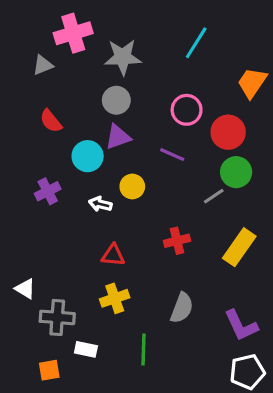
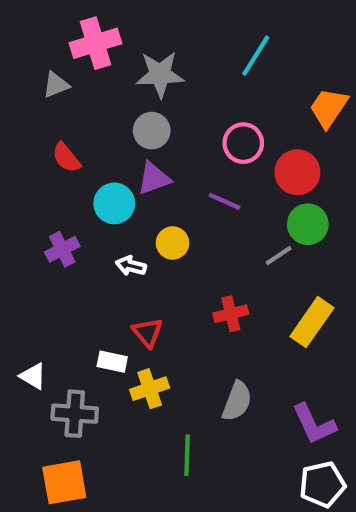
red triangle: (113, 255) -> (148, 332), turned 45
white rectangle: (86, 349) -> (112, 362), moved
orange square: (49, 370) -> (64, 482), size x1.6

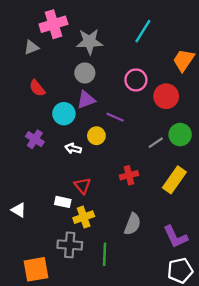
purple line: (225, 201) -> (115, 117), moved
green circle: (308, 224) -> (180, 135), moved
purple cross: (62, 249) -> (35, 139), turned -30
gray cross: (75, 414) -> (70, 245), moved

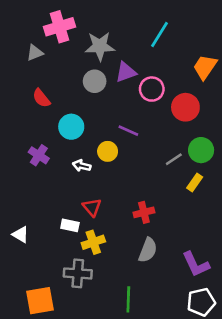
purple triangle: (86, 100) -> (126, 72), moved
red cross: (129, 175) -> (144, 212), moved
yellow rectangle: (174, 180) -> (195, 183), moved, size x0.6
green line: (105, 254) -> (128, 299), moved

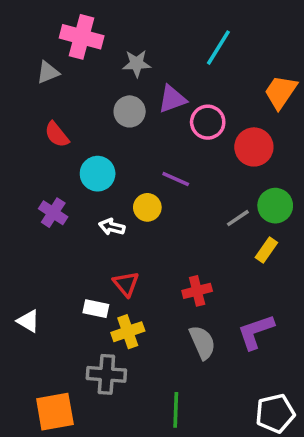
pink cross: (60, 27) -> (82, 37), turned 32
gray star: (100, 46) -> (137, 64), size x0.7
gray semicircle: (148, 250) -> (202, 342), turned -45
purple L-shape: (196, 264) -> (256, 332), moved, turned 96

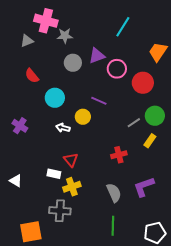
gray star: (137, 64) -> (65, 36), moved
purple cross: (53, 213) -> (20, 126), moved
red cross: (197, 291) -> (119, 155), moved
green line: (176, 410) -> (113, 226), moved

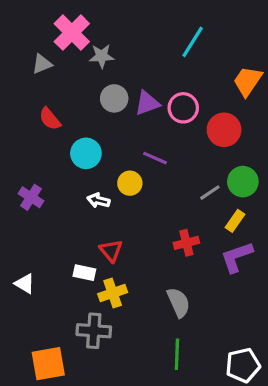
pink cross: (46, 21) -> (72, 33), turned 30
purple triangle: (97, 56) -> (147, 103), moved
purple L-shape: (144, 187) -> (237, 257), moved

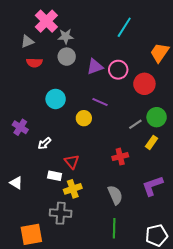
gray circle: (114, 98) -> (67, 57), moved
red semicircle: (50, 119) -> (34, 63), moved, turned -49
white arrow: (98, 200) -> (44, 143), moved, turned -56
purple L-shape: (237, 257) -> (153, 186), moved

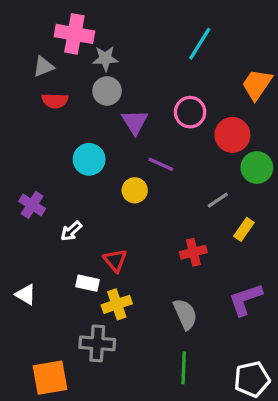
pink cross: (46, 21) -> (74, 34), turned -35
purple triangle: (95, 67) -> (135, 122), moved, turned -42
green circle: (157, 117) -> (257, 168), moved

